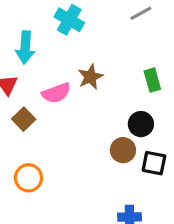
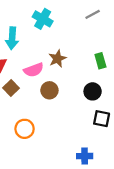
brown circle: (123, 150) -> (49, 90), moved
orange circle: (28, 178) -> (25, 129), moved

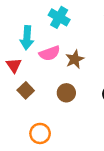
pink semicircle: (34, 70) -> (50, 53), moved

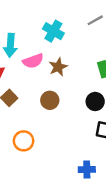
cyan cross: (59, 17) -> (53, 31), moved

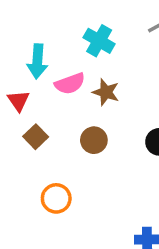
brown star: (58, 67) -> (106, 92), turned -30

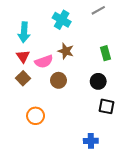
pink semicircle: (70, 84) -> (44, 62), moved
red triangle: (18, 101) -> (23, 56), moved

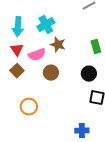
cyan cross: (62, 20) -> (46, 25), moved, turned 30

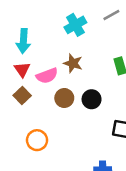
cyan cross: (46, 25) -> (75, 25), moved
black circle: (89, 74) -> (92, 99), moved

